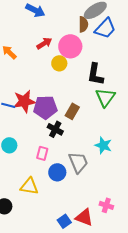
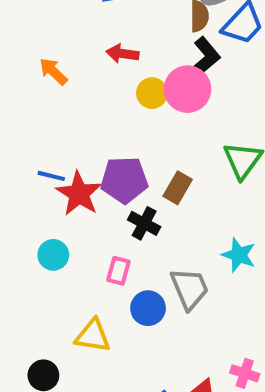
red arrow: (44, 43) -> (122, 54), turned -140
pink circle: (70, 46) -> (187, 89), moved
black L-shape: (95, 74) -> (203, 60), moved, turned -140
red star: (24, 101) -> (79, 194), moved, turned -30

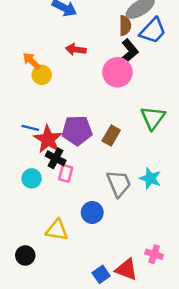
yellow circle: (152, 93) -> (42, 75), moved
black cross: (144, 223) -> (56, 158), moved
pink rectangle: (118, 271) -> (66, 173), moved
gray trapezoid: (189, 288) -> (119, 183), moved

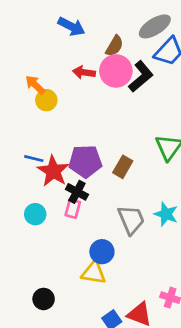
brown semicircle: (125, 26) -> (114, 46), moved, turned 30
pink circle: (117, 72) -> (116, 71), moved
black cross: (56, 158) -> (77, 192), moved
yellow triangle: (57, 230) -> (94, 273), moved
black circle: (25, 255) -> (44, 299), moved

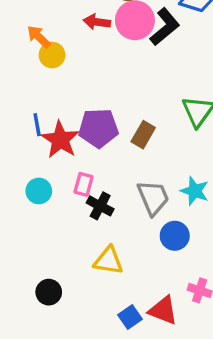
blue line: (34, 159) -> (37, 125), turned 66
black cross: (77, 192) -> (100, 206), moved
blue circle: (102, 252) -> (175, 236), moved

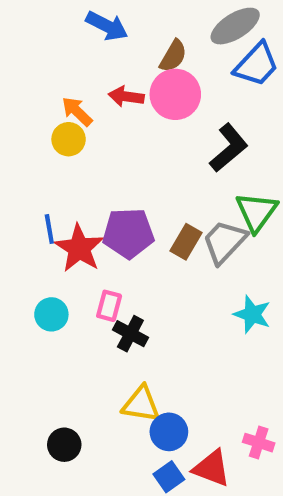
black L-shape: (165, 27) -> (229, 148), moved
orange arrow: (39, 37) -> (77, 111), moved
gray trapezoid: (153, 198) -> (224, 242), moved, turned -114
blue circle: (175, 236) -> (169, 432), moved

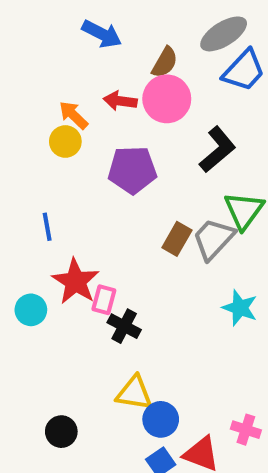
purple pentagon: (128, 233) -> (132, 170), moved
red star: (79, 248) -> (75, 281), moved
cyan circle: (51, 314) -> (31, 310), moved

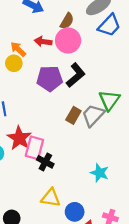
black L-shape: (218, 150) -> (76, 75), moved
pink rectangle: (104, 300) -> (34, 148), size x1.5
cyan star: (240, 308) -> (100, 173), moved
blue circle: (161, 419) -> (75, 212), moved

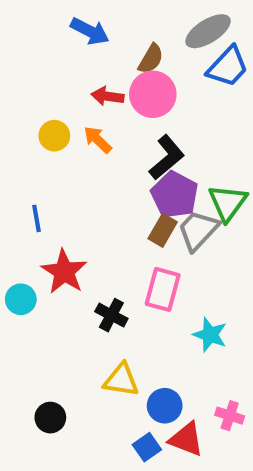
orange arrow: (18, 49) -> (98, 140), moved
purple pentagon: (50, 78) -> (175, 195), moved, turned 30
pink rectangle: (34, 148) -> (163, 289), moved

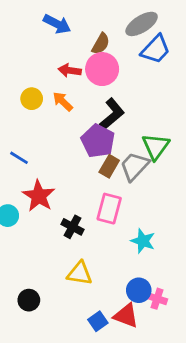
purple pentagon: (175, 195) -> (98, 141), moved
blue line: (37, 218) -> (19, 158), turned -48
blue circle: (165, 406) -> (139, 290), moved

